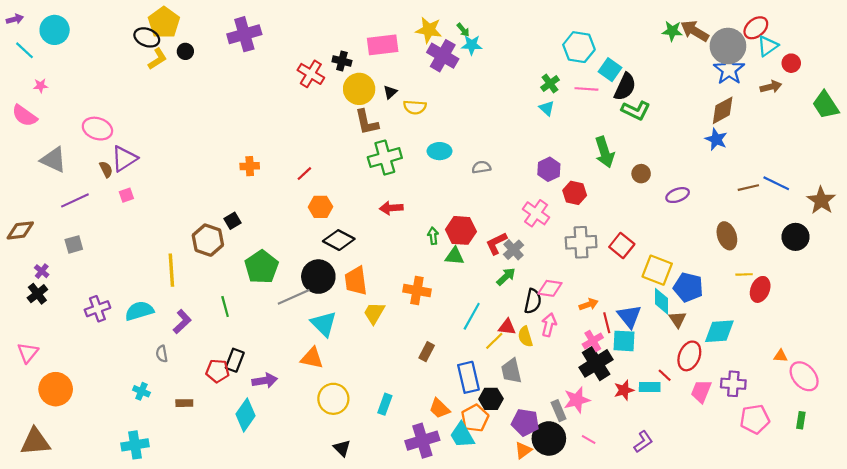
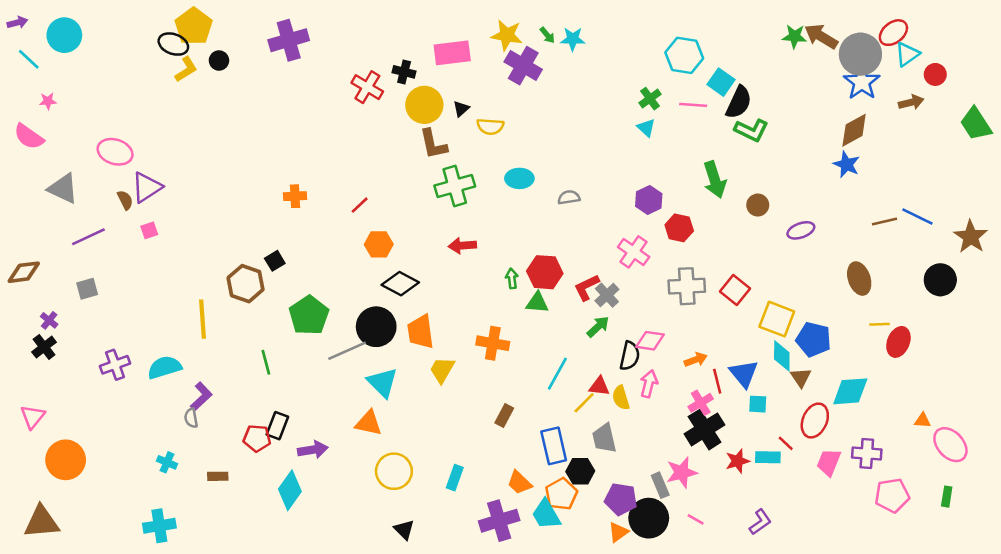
cyan star: (472, 45) -> (573, 39), moved
purple L-shape: (182, 322) -> (201, 396), moved
cyan square: (624, 341) -> (758, 404), moved, size x0.7

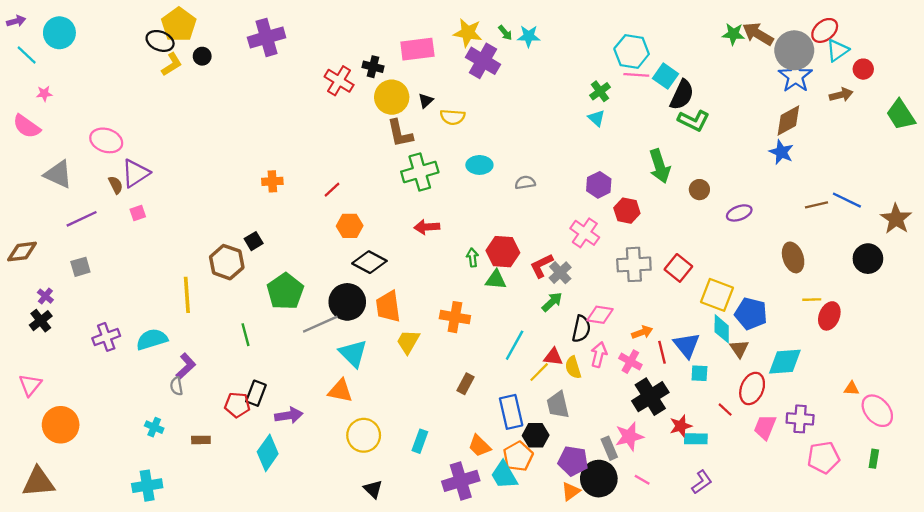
pink line: (693, 105) -> (636, 75), moved
pink cross: (701, 403) -> (630, 362), moved, turned -30
cyan rectangle: (768, 457) -> (696, 439), moved

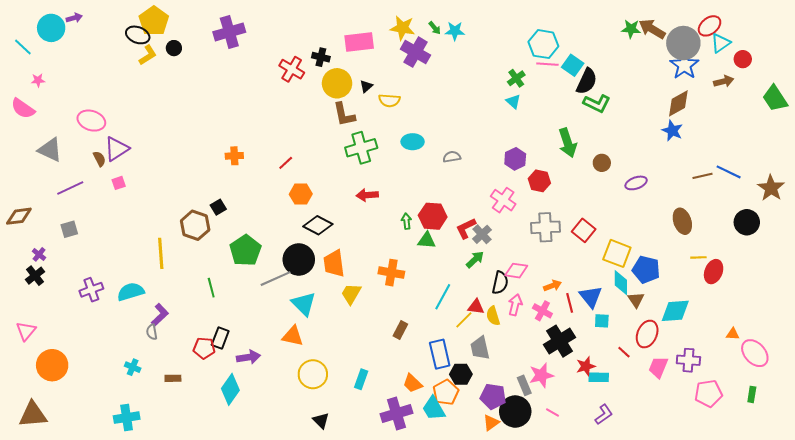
purple arrow: (16, 21) -> (74, 18), moved

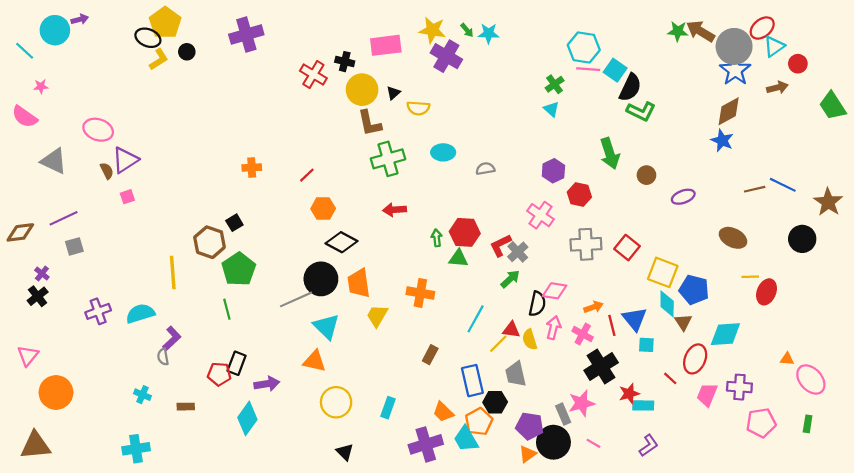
purple line: (70, 188) -> (64, 218), moved
brown ellipse: (682, 221) -> (733, 238), turned -45
green pentagon: (245, 250) -> (239, 269), moved

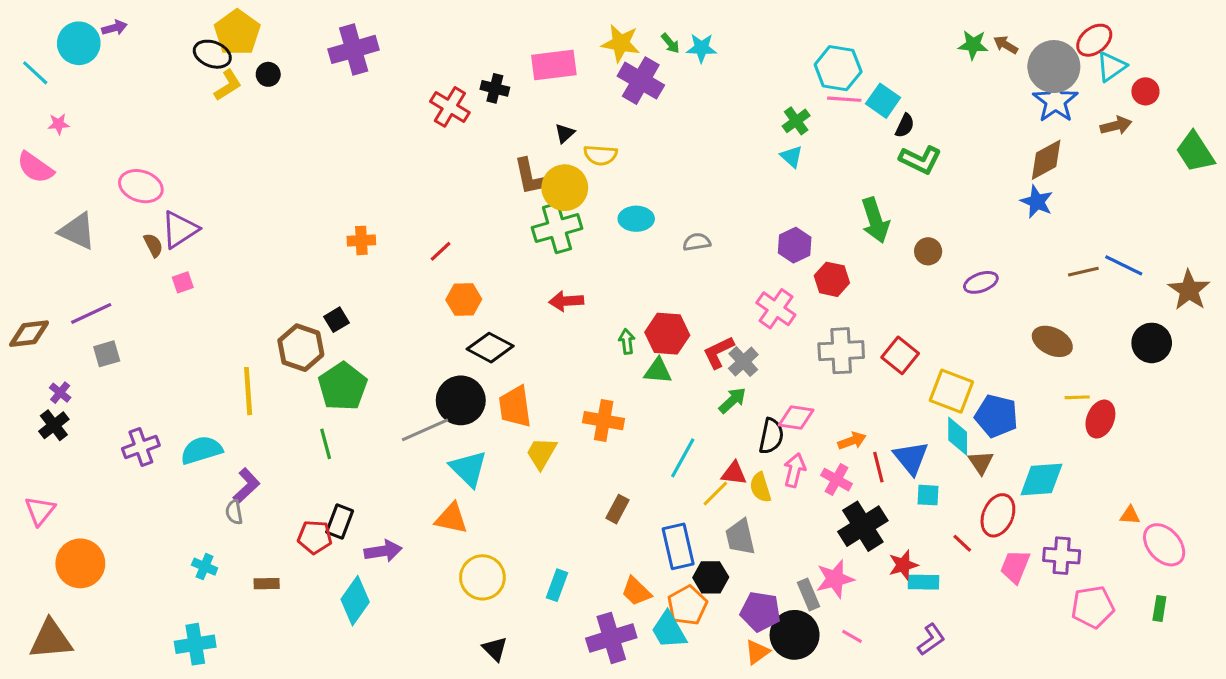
brown arrow: (701, 31) -> (1006, 45), size x0.6
black semicircle: (630, 87) -> (905, 126), size x0.6
yellow circle: (362, 90) -> (565, 188), moved

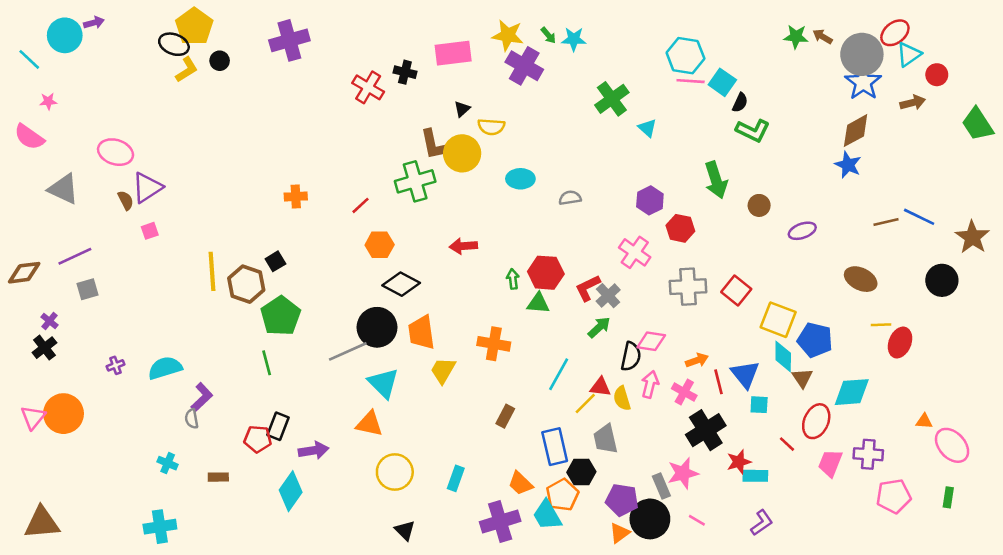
green cross: (796, 121) -> (612, 99), moved, size x1.5
green cross: (557, 228) -> (415, 181), moved
yellow line: (248, 391) -> (212, 271), moved
purple cross: (141, 447) -> (116, 365), size x0.6
orange circle: (80, 563) -> (63, 414), moved

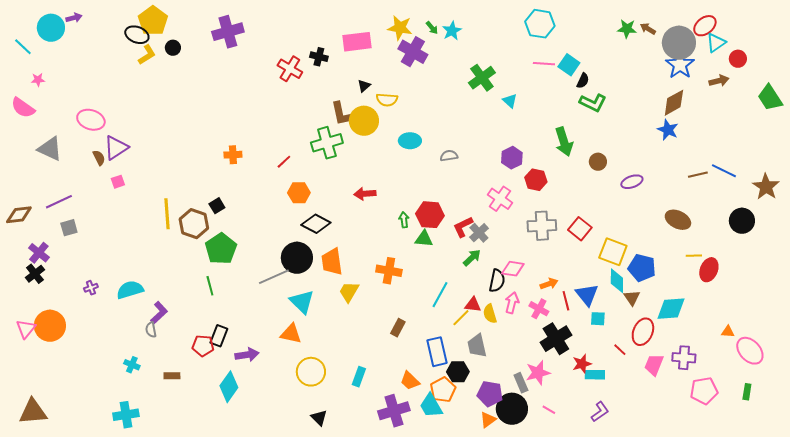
cyan star: (574, 39) -> (452, 31), turned -30
cyan hexagon: (685, 56) -> (540, 24), moved
purple cross: (50, 321) -> (39, 253), size x1.5

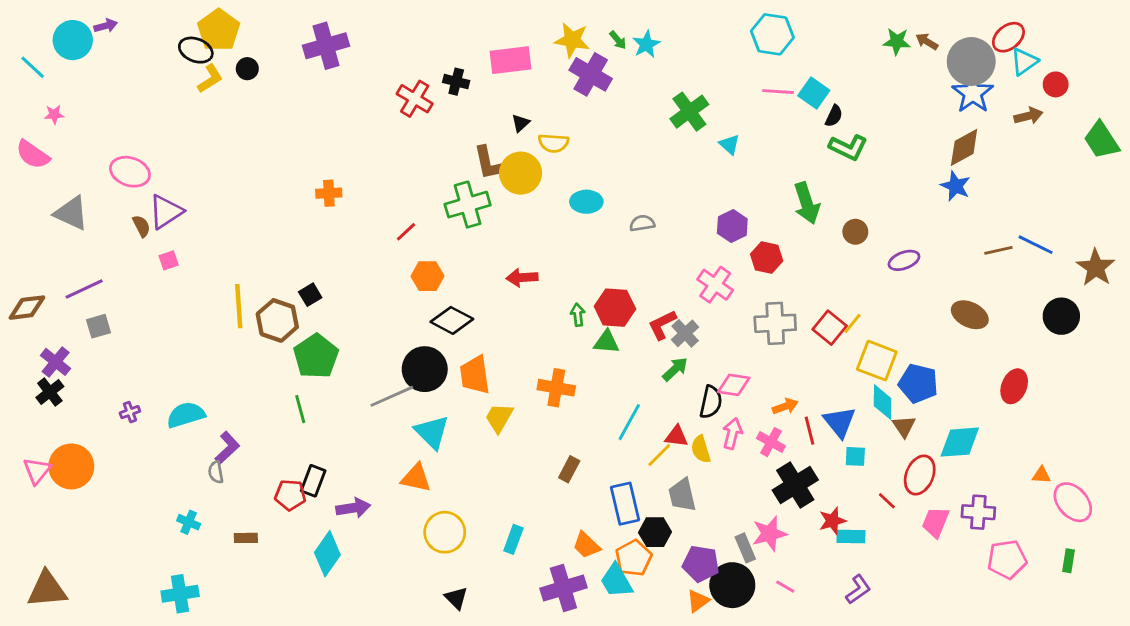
orange cross: (233, 155) -> (329, 193), moved
yellow line: (694, 256) -> (852, 323), moved, turned -49

